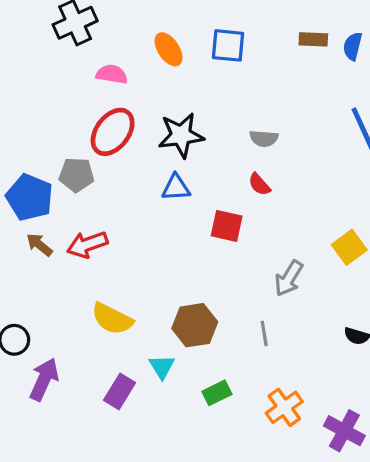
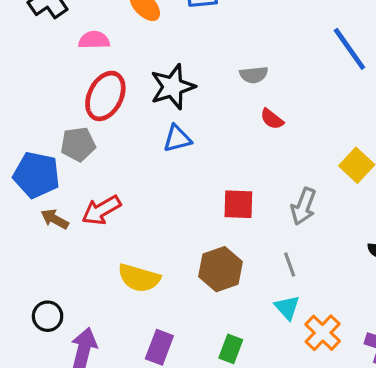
red semicircle: (259, 184) -> (272, 119), moved
red square: (227, 226) -> (238, 204), moved
cyan triangle: (162, 367) -> (287, 307), moved
green rectangle: (217, 393) -> (231, 349), moved, turned -32

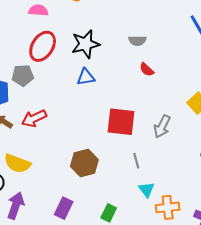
red square: (238, 204) -> (121, 122), size x1.4
gray line: (290, 265) -> (136, 161), moved
brown hexagon: (220, 269) -> (84, 163), moved
yellow semicircle: (139, 278) -> (17, 163), moved
orange cross: (323, 333) -> (168, 207), turned 35

